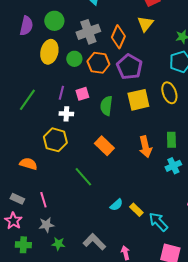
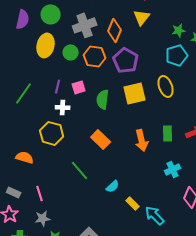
cyan cross: (173, 166) -> (173, 169), moved
cyan semicircle: (116, 205) -> (113, 186), moved

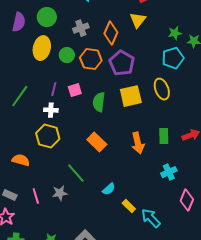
gray cross: (85, 25) -> (81, 28), size x0.7
white cross: (63, 107) -> (51, 110), moved
gray star: (43, 218) -> (60, 193), moved

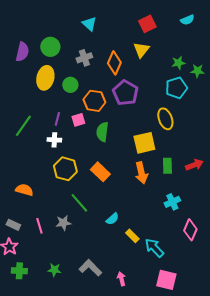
orange hexagon: (91, 59) -> (94, 101), moved
yellow square: (131, 96) -> (144, 143), moved
yellow hexagon: (48, 136) -> (65, 169), moved

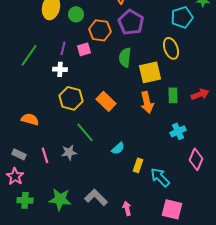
green semicircle: (102, 132) -> (125, 57), moved
yellow rectangle: (132, 236) -> (138, 165), turned 64
green star: (54, 270) -> (60, 199), size x1.6

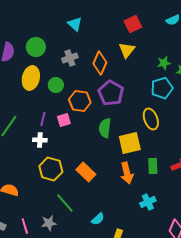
cyan cross: (178, 131) -> (148, 202), moved

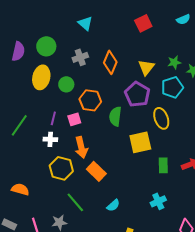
yellow triangle: (127, 50) -> (146, 67), moved
purple pentagon: (111, 93) -> (137, 94), moved
green semicircle: (105, 128) -> (115, 116), moved
orange arrow: (127, 173) -> (81, 147), moved
cyan semicircle: (98, 219) -> (113, 205), moved

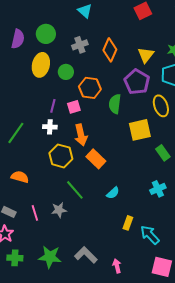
green line: (19, 125) -> (16, 133), moved
green rectangle: (163, 165) -> (163, 153), turned -35

